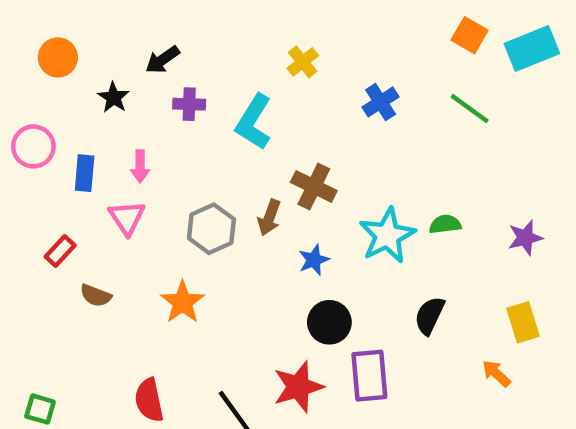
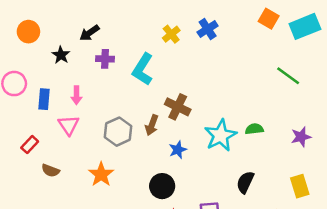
blue cross: (381, 102) -> (208, 29), moved
green line: (470, 109) -> (288, 76), moved
black circle: (329, 322) -> (162, 186), moved

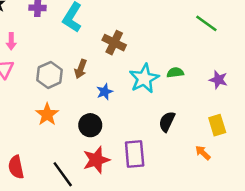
brown cross: (178, 107) -> (114, 43), moved
purple star: (301, 137) -> (218, 80), turned 30
orange star: (101, 174) -> (47, 114), moved

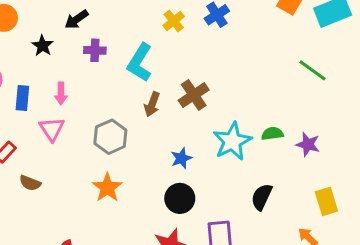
brown cross: (114, 43) -> (194, 95), turned 30
brown arrow: (81, 69) -> (152, 104), moved
purple star: (218, 80) -> (308, 144), moved
black circle: (90, 125) -> (180, 198), moved

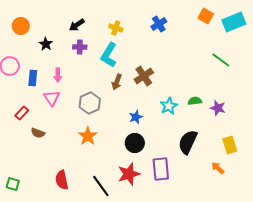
black arrow: (76, 19) -> (77, 25), moved
yellow cross: (174, 21) -> (116, 28), moved, turned -32
cyan star: (232, 141) -> (169, 106), size x0.7
black semicircle: (262, 197) -> (188, 142), size x1.4

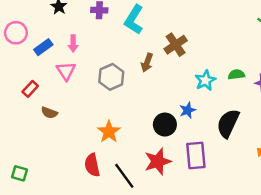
blue rectangle: (33, 78) -> (43, 47), turned 49
brown arrow: (117, 82) -> (147, 63), moved
blue star: (136, 117) -> (188, 110), moved
orange star: (88, 136) -> (109, 132), moved
red semicircle: (62, 180) -> (92, 165), moved

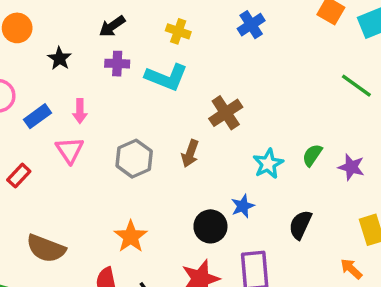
cyan L-shape: (134, 20) -> (166, 77), turned -100
brown arrow: (147, 63) -> (190, 153), moved
green semicircle: (236, 74) -> (312, 155), turned -49
brown semicircle: (49, 113) -> (46, 248), moved, size x1.6
black semicircle: (228, 123) -> (300, 225), size x0.7

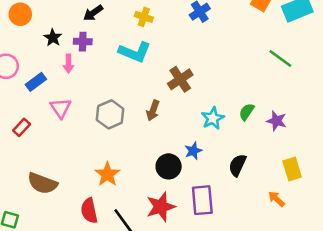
purple cross: (117, 64) -> (83, 42), moved
pink arrow: (80, 111) -> (68, 64), moved

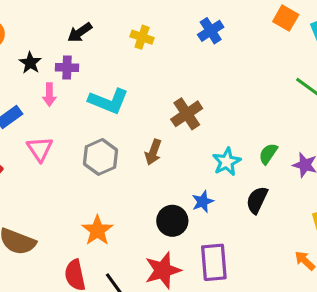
cyan L-shape: (135, 52) -> (108, 101), moved
black semicircle: (237, 165) -> (257, 200), moved

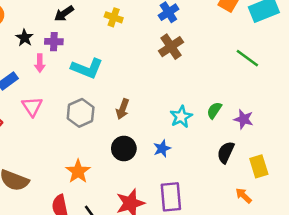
brown cross: (187, 114) -> (171, 47), moved
black semicircle: (257, 200) -> (226, 152), moved
black circle: (172, 221) -> (124, 148), moved

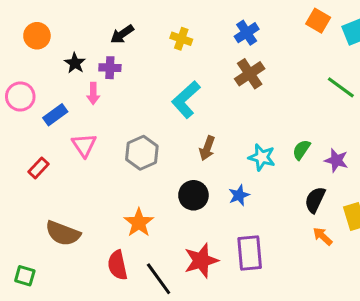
cyan L-shape: (87, 68) -> (186, 100), moved, turned 116
brown arrow: (123, 109) -> (207, 148), moved
cyan star: (181, 117) -> (262, 157), turned -30
orange arrow: (244, 196) -> (323, 236), moved

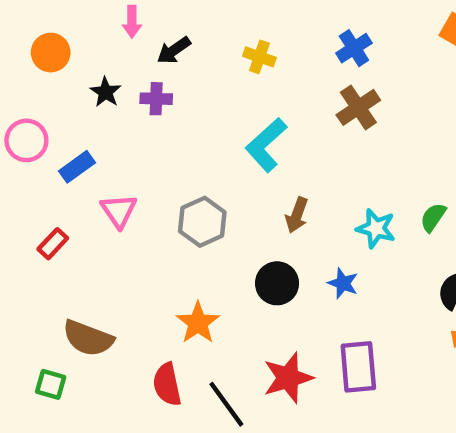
pink arrow: (93, 93) -> (132, 22), moved
blue star: (239, 195) -> (343, 283), turned -30
green square: (25, 276) -> (51, 384), moved

